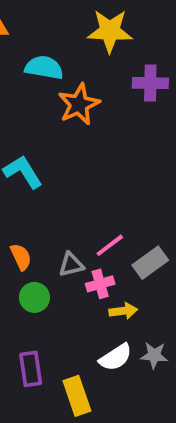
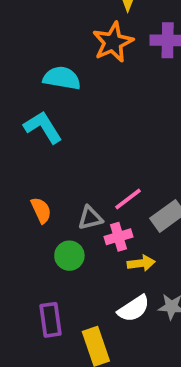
cyan semicircle: (44, 68) -> (62, 78), moved
orange star: (79, 104) -> (113, 42), moved
green circle: (34, 297) -> (69, 256), moved

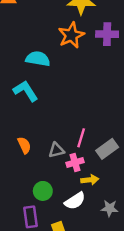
pink line: (128, 199) -> (81, 138), turned -36
green circle: (69, 256) -> (43, 191), moved
white semicircle: (134, 309) -> (75, 201), moved

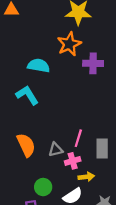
purple cross: (107, 34) -> (93, 63), moved
orange semicircle: (24, 145) -> (26, 145), size x1.5
gray rectangle: (107, 149) -> (102, 148), turned -54

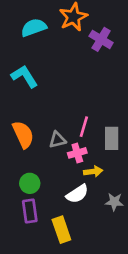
purple cross: (93, 63) -> (101, 39), turned 30
cyan semicircle: (39, 66) -> (34, 28), moved, turned -30
green circle: (43, 187) -> (30, 183), moved

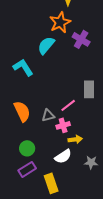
cyan semicircle: (34, 28) -> (46, 45), moved, turned -30
pink line: (84, 127) -> (68, 105), turned 35
gray rectangle: (112, 138) -> (89, 89), moved
purple rectangle: (30, 211) -> (27, 169), turned 66

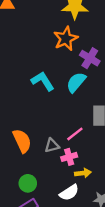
cyan semicircle: (46, 45) -> (76, 82), moved
cyan L-shape: (23, 67) -> (43, 81), moved

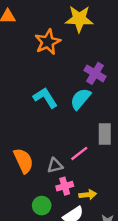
orange star: (66, 39) -> (48, 42), moved
pink cross: (69, 157) -> (65, 186), moved
green circle: (28, 183) -> (42, 206), moved

